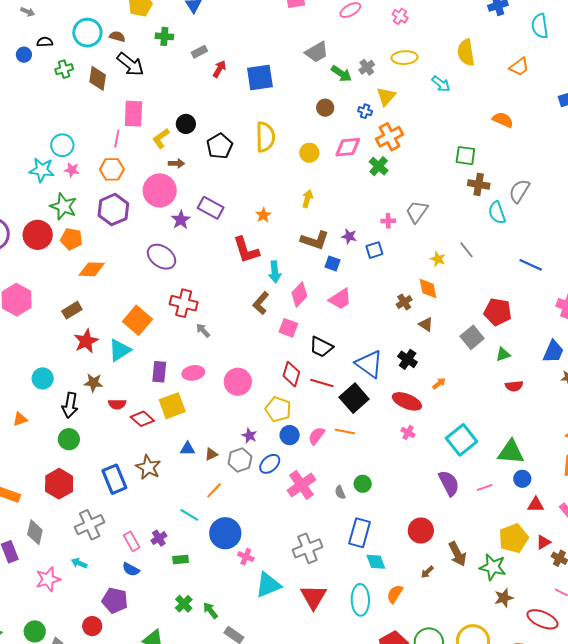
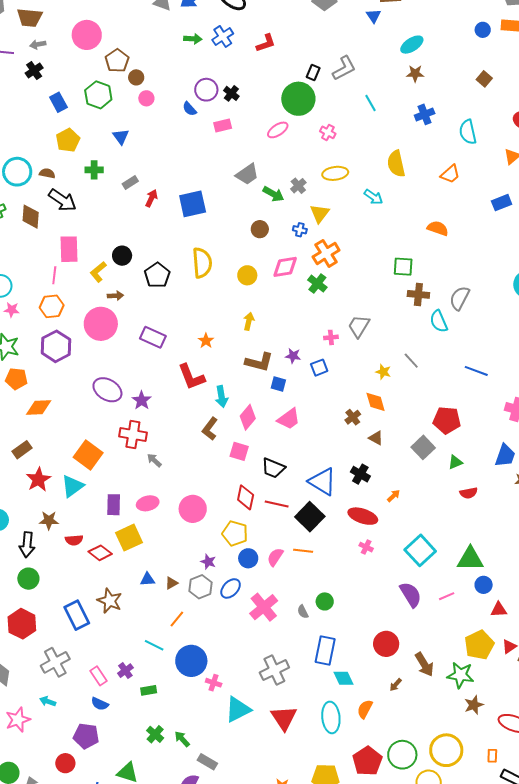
purple star: (181, 220) -> (142, 400), moved

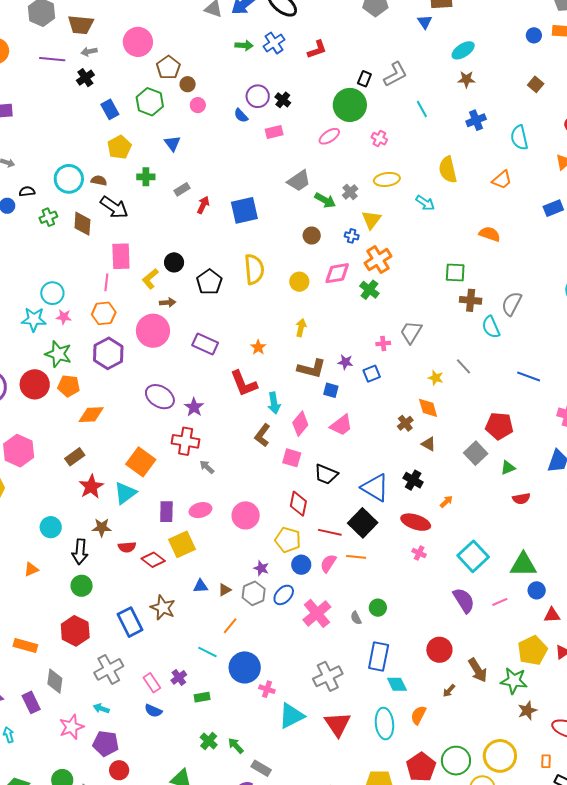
red line: (277, 504) -> (330, 532), moved
purple pentagon: (86, 736) -> (106, 743), moved

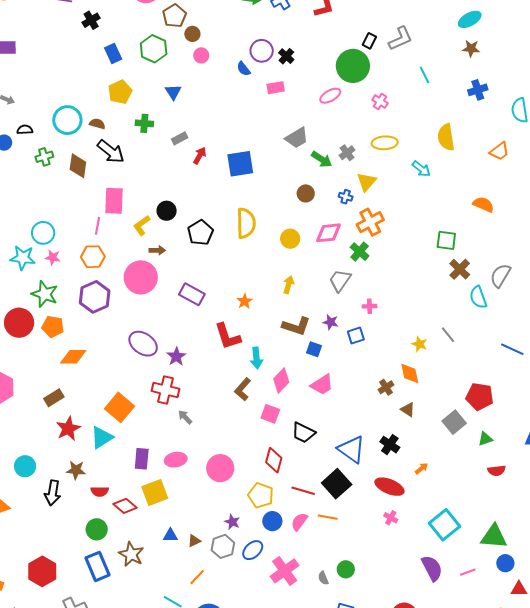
brown cross: (471, 300) -> (460, 269), turned 35
gray trapezoid: (411, 332) -> (340, 281), moved
green circle: (82, 586) -> (97, 529), moved

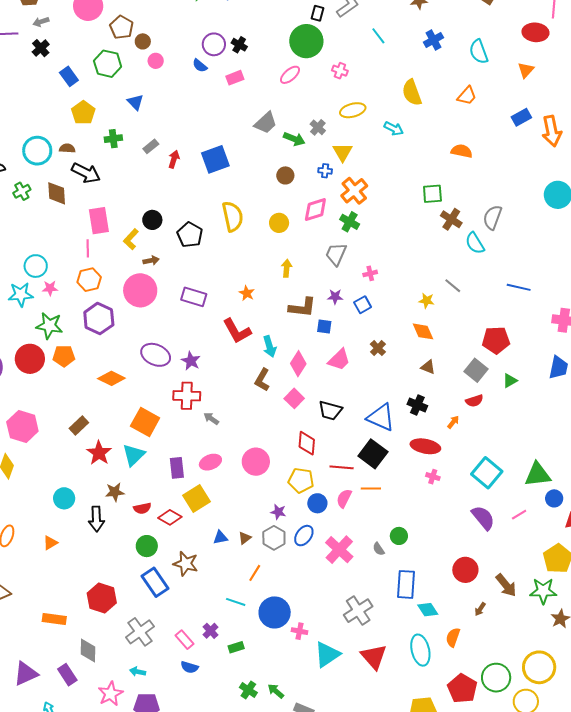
orange diamond: (73, 357) -> (111, 378), moved, turned 36
brown cross: (386, 387) -> (378, 348), moved
pink square: (270, 414) -> (294, 398), turned 36
red semicircle: (497, 471) -> (474, 401), moved

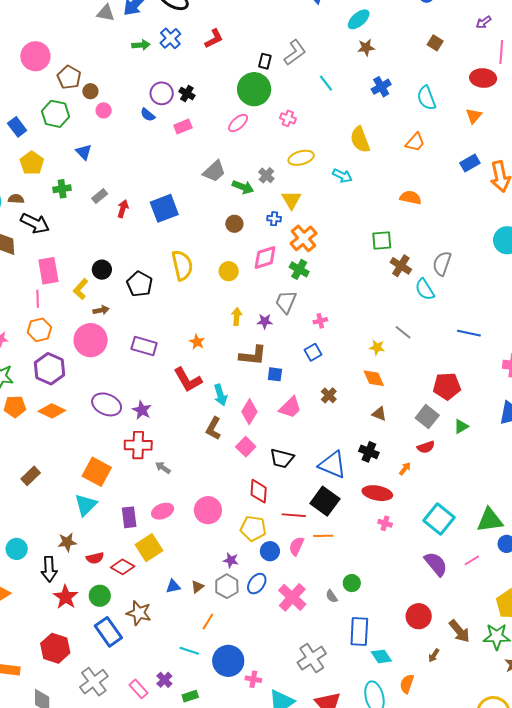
purple star: (335, 297) -> (265, 321), moved
orange diamond: (111, 378) -> (52, 411), moved
red star: (99, 453) -> (66, 597), moved

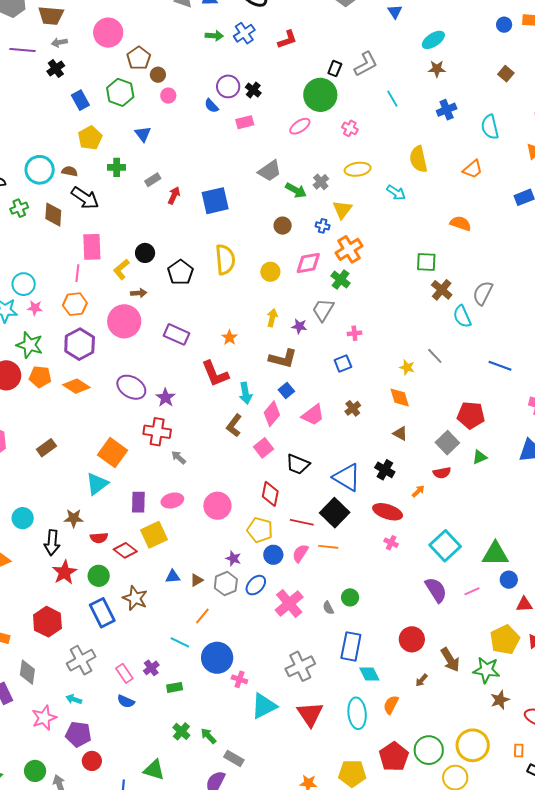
blue square: (275, 374) -> (286, 390), moved, turned 35

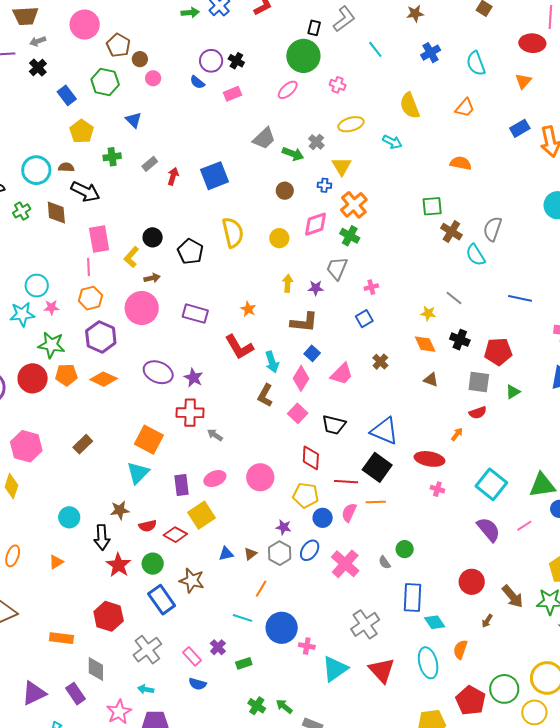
gray square: (447, 443) -> (479, 382), turned -30
black cross: (385, 470) -> (460, 340), moved

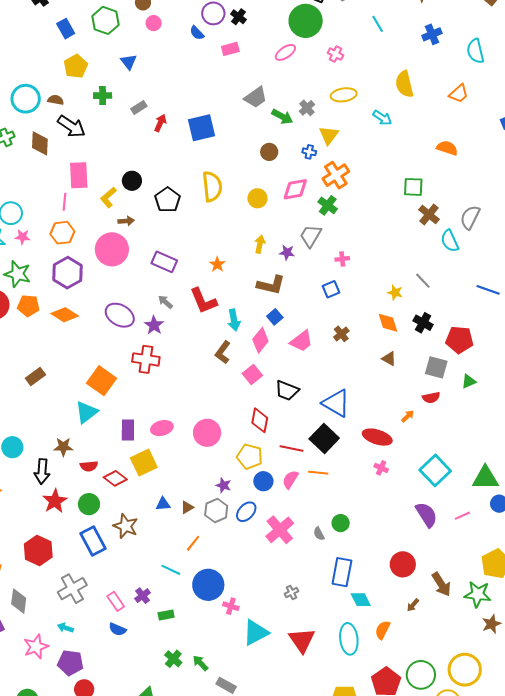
gray arrow: (215, 435) -> (165, 302), moved
gray cross: (365, 624) -> (292, 592), size x0.5

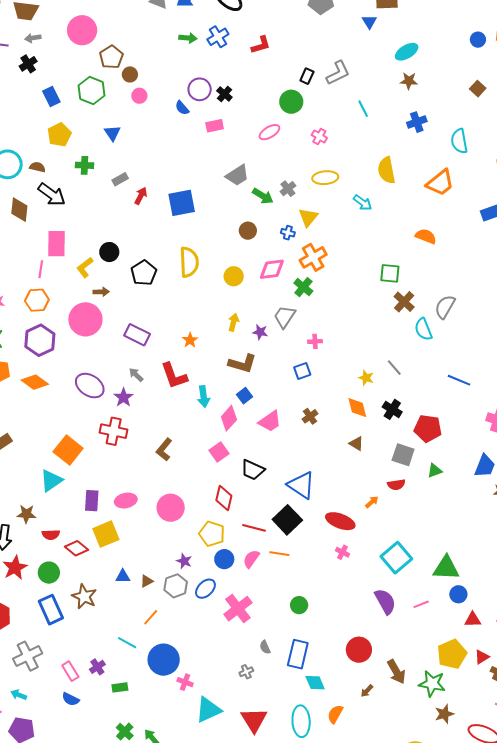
green circle: (306, 21) -> (291, 102), size x0.7
orange trapezoid: (459, 94) -> (440, 183), size x1.4
brown L-shape: (223, 352) -> (164, 450), moved
gray semicircle: (319, 534) -> (265, 647), moved

